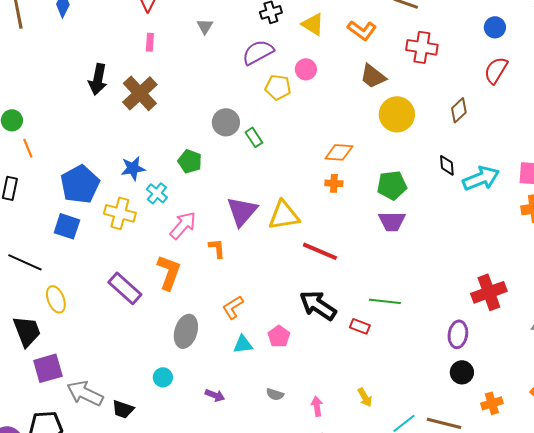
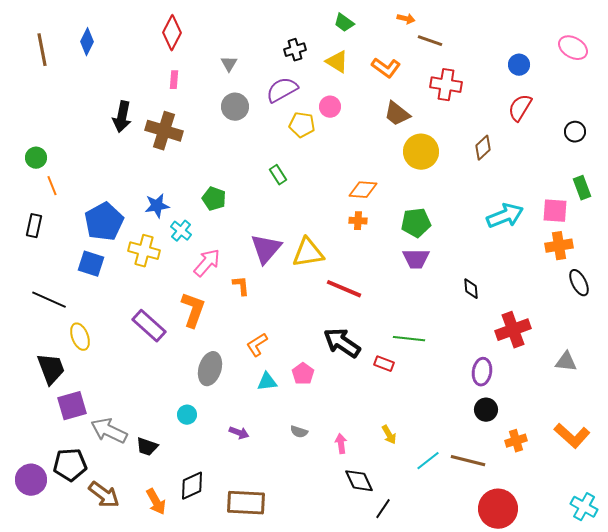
brown cross: (140, 93) -> (164, 131), turned -30
gray circle: (226, 122) -> (235, 107), moved
black diamond: (447, 165) -> (471, 289), moved

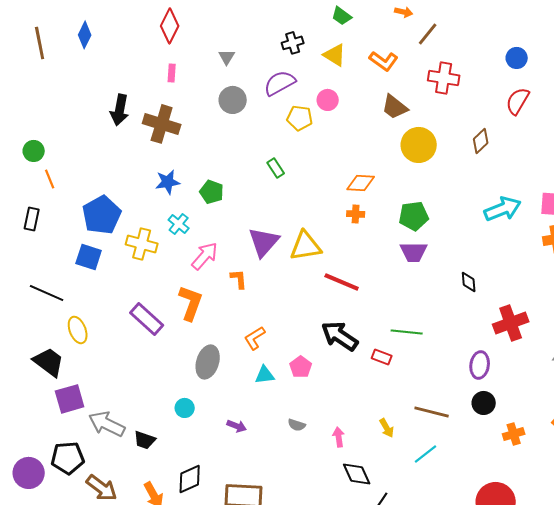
brown line: (430, 41) -> (428, 34), turned -70
blue star: (157, 206) -> (168, 182), moved
black trapezoid: (51, 369) -> (49, 362), turned -32
brown line: (468, 461) -> (432, 412), moved

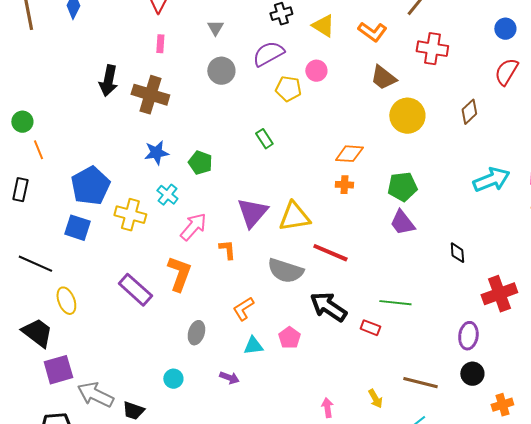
purple trapezoid: (414, 252) -> (402, 223), turned 52
gray ellipse: (208, 362) -> (196, 333), size x0.7
gray semicircle: (297, 425) -> (285, 271), moved, size x2.0
purple arrow: (237, 426) -> (229, 378), moved

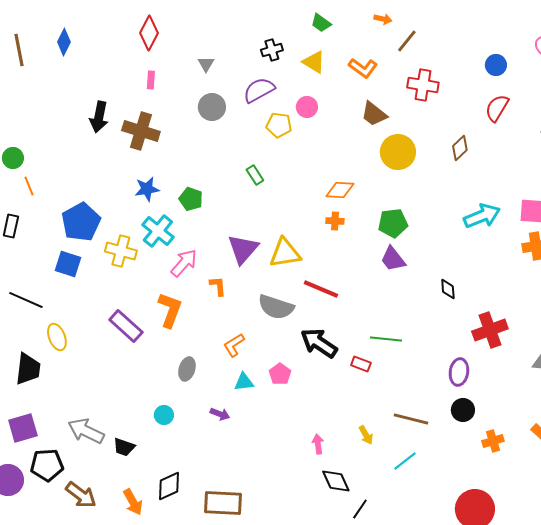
cyan cross: (167, 195) -> (158, 231), size x1.5
black trapezoid: (37, 333) -> (28, 369), turned 60
purple square: (58, 370) -> (23, 428), moved

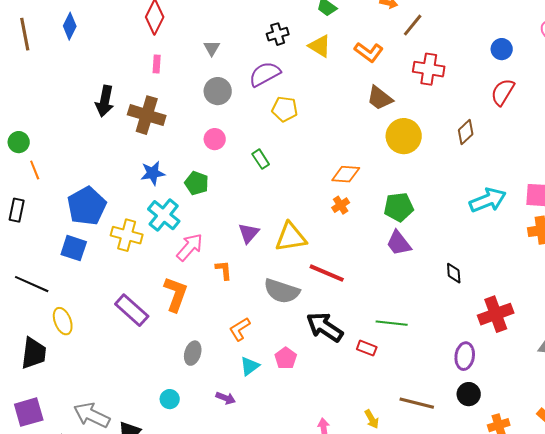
pink circle: (307, 107) -> (215, 139), moved
orange cross: (335, 221) -> (341, 205), turned -36
purple triangle: (243, 249) -> (249, 233), size x0.7
cyan triangle: (244, 382) -> (250, 366), turned -30

